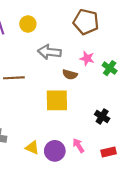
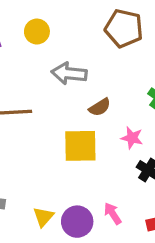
pink star: (87, 58) -> (132, 138), moved
brown semicircle: (70, 75) -> (100, 107), turned -48
yellow triangle: (32, 148) -> (43, 217), turned 48

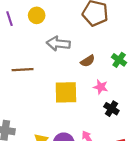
brown semicircle: (100, 107) -> (88, 61), moved

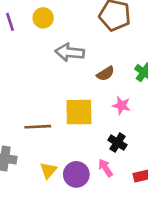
brown line: (23, 70) -> (38, 127), moved
black cross: (111, 109) -> (117, 143), moved

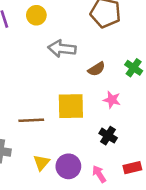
pink arrow: (105, 168) -> (99, 174), moved

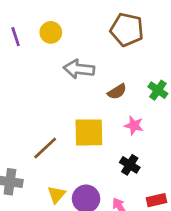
brown line: (31, 120) -> (45, 148), turned -40

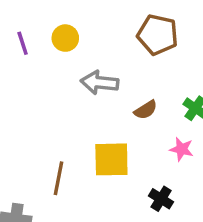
pink star: (134, 125) -> (182, 149), moved
brown line: (45, 148) -> (58, 178), turned -36

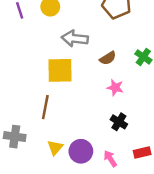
pink star: (182, 149) -> (115, 88), moved
yellow square: (111, 159) -> (60, 70), moved

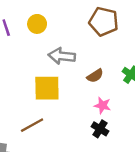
brown line: (45, 107) -> (32, 125), turned 50
black cross: (119, 122) -> (100, 129), moved

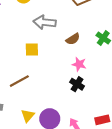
yellow square: (47, 88) -> (32, 50), size x0.6

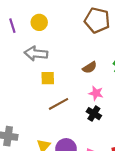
gray arrow: (45, 22) -> (36, 54), moved
brown line: (19, 81) -> (58, 104), moved

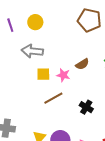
pink star: (96, 93) -> (63, 75), moved

